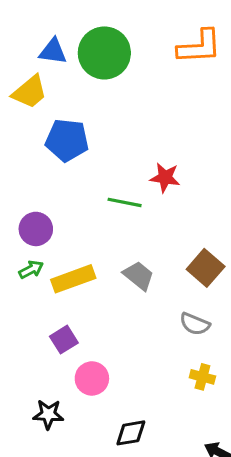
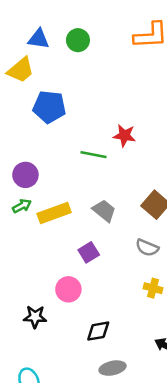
green circle: (104, 53) -> (78, 40), size x0.6
purple square: (64, 340) -> (89, 252), moved

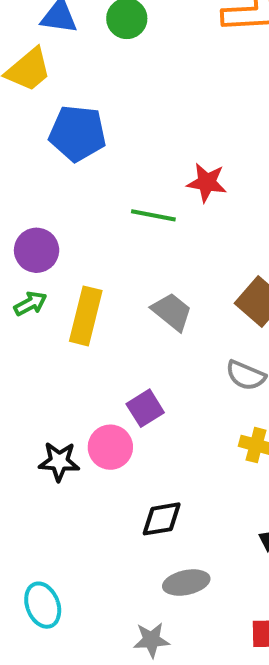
yellow rectangle: (54, 213) -> (86, 316), turned -56
purple square: (89, 252) -> (145, 408), moved
black star: (35, 317) -> (59, 462), moved

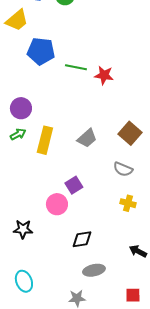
green line: (153, 215) -> (76, 67), moved
gray trapezoid: (172, 312) -> (87, 138), turned 100
black star: (59, 462) -> (23, 229), moved

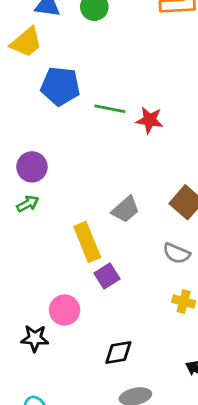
yellow rectangle: (45, 140) -> (87, 242), moved, turned -36
pink circle: (57, 204) -> (65, 310), moved

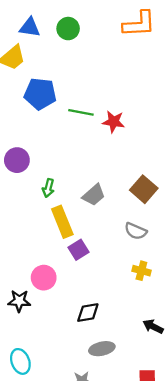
green arrow: (28, 204) -> (48, 188), moved, turned 132

